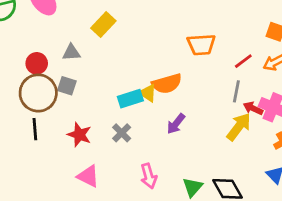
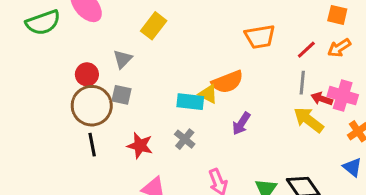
gray triangle: (71, 52) -> (123, 59), turned -36
cyan rectangle: (130, 99) -> (190, 102), turned 30
yellow arrow: (239, 127) -> (309, 120), turned -84

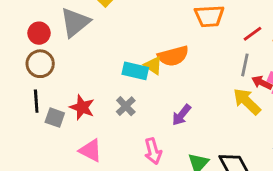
gray triangle: (123, 59) -> (75, 22), size x1.6
gray square: (121, 95) -> (55, 118), moved
brown circle: (92, 106) -> (40, 64), size x0.7
purple arrow: (241, 124) -> (181, 115), moved

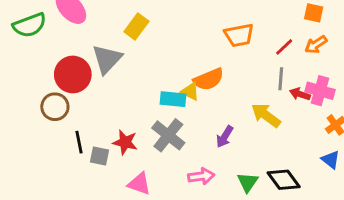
red circle: (39, 33) -> (73, 74), size x1.6
brown circle: (40, 64) -> (55, 107), moved
yellow arrow: (247, 101) -> (266, 115), moved
gray cross: (126, 106) -> (168, 135), size x1.6
pink arrow: (153, 151) -> (201, 176), turned -75

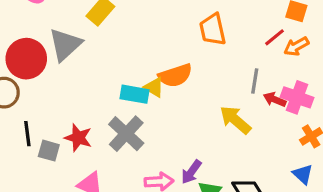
orange trapezoid: (239, 35) -> (213, 29), turned 84
red line: (284, 47) -> (274, 37), moved
purple arrow: (225, 137) -> (191, 172), moved

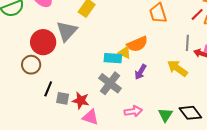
black line: (27, 134) -> (48, 89), turned 35
red star: (78, 138) -> (81, 101), moved
purple arrow: (191, 172) -> (141, 72), moved

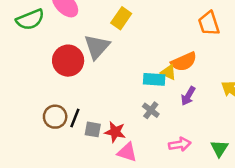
brown circle: (31, 65) -> (55, 117), moved
gray cross: (110, 83) -> (151, 110), size x0.6

